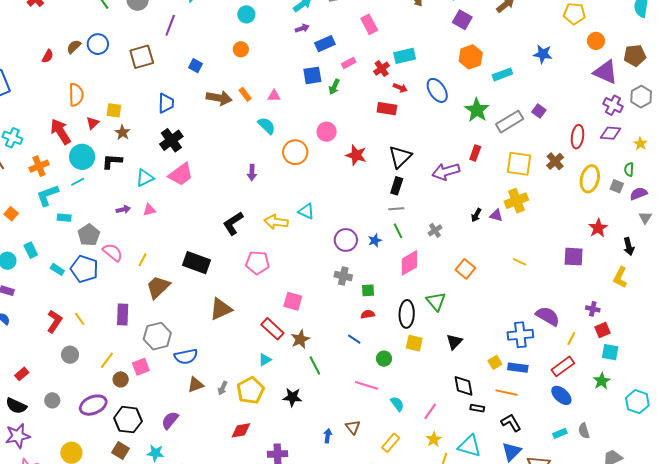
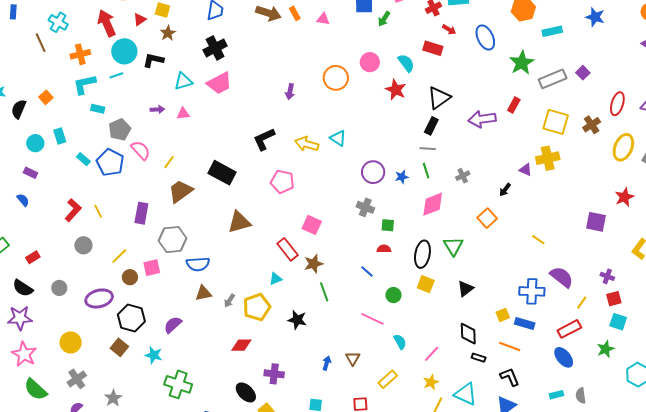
cyan semicircle: (267, 126) -> (406, 63), moved
black arrow: (476, 215) -> (505, 190), moved
yellow line: (520, 262) -> (538, 240), moved

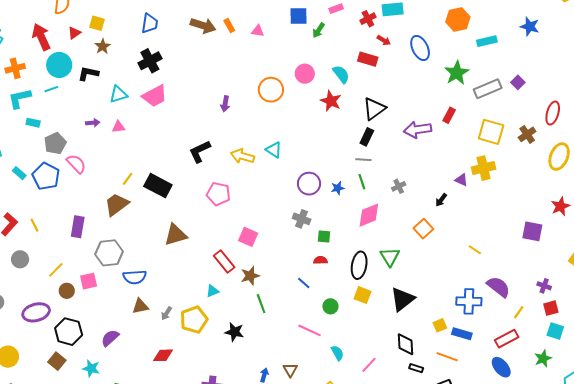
yellow line: (169, 162) -> (128, 179), moved
black triangle: (465, 289) -> (402, 299), size x1.5
red diamond: (241, 345) -> (163, 355), moved

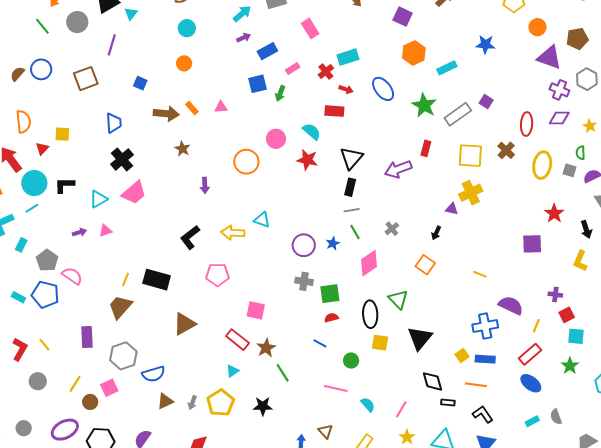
brown star: (103, 46) -> (182, 149), moved
cyan rectangle: (33, 123) -> (21, 245), turned -64
green square: (324, 237) -> (330, 294), size x1.5

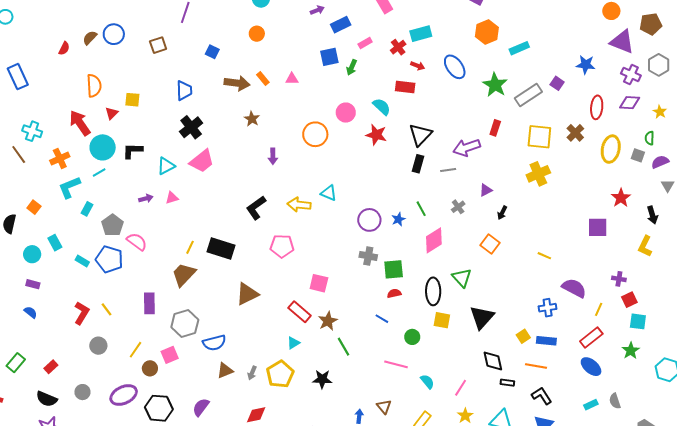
blue star: (485, 44) -> (586, 65), moved
brown square: (86, 79) -> (158, 45), size x0.7
purple triangle: (452, 209) -> (486, 190), moved, turned -40
gray line: (352, 210) -> (448, 170), moved
blue cross: (485, 326) -> (548, 308), size x0.7

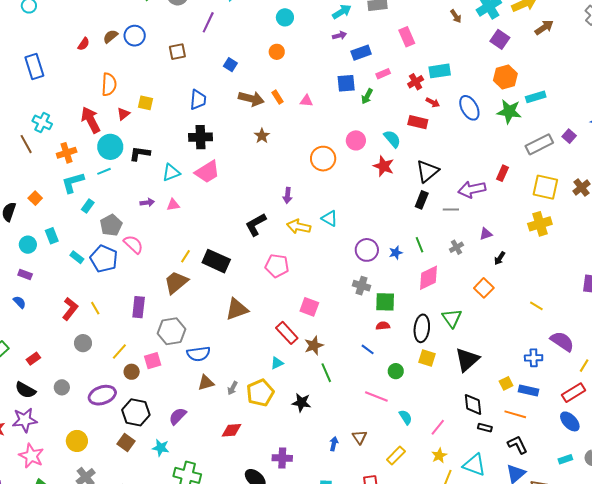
green star: (495, 85) -> (509, 112), moved, turned -30
black cross: (191, 127) -> (201, 137), turned 30
purple arrow: (273, 156) -> (288, 195), moved

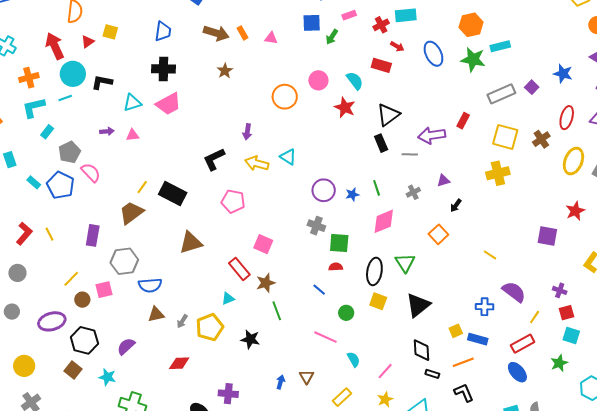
black rectangle: (422, 200) -> (381, 143), turned -48
gray circle: (83, 343) -> (17, 273), moved
orange line: (515, 414) -> (463, 362), turned -40

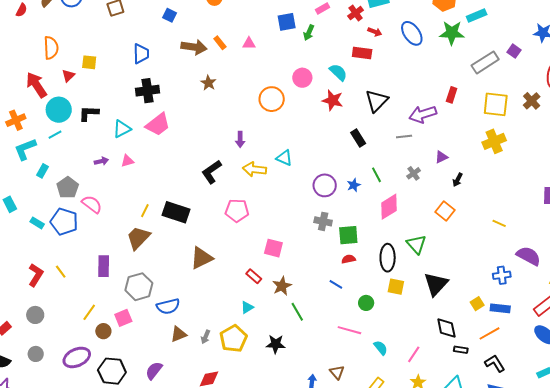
black rectangle: (381, 143) -> (358, 138), moved
red rectangle: (239, 269) -> (254, 276), size x0.7

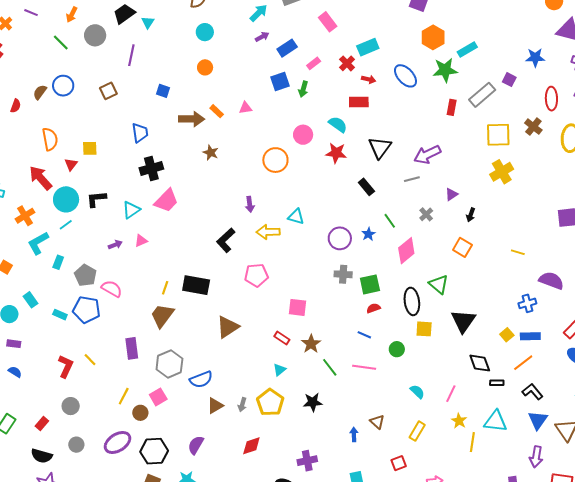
red rectangle: (452, 95) -> (452, 107), moved
pink line: (349, 330) -> (364, 367), moved

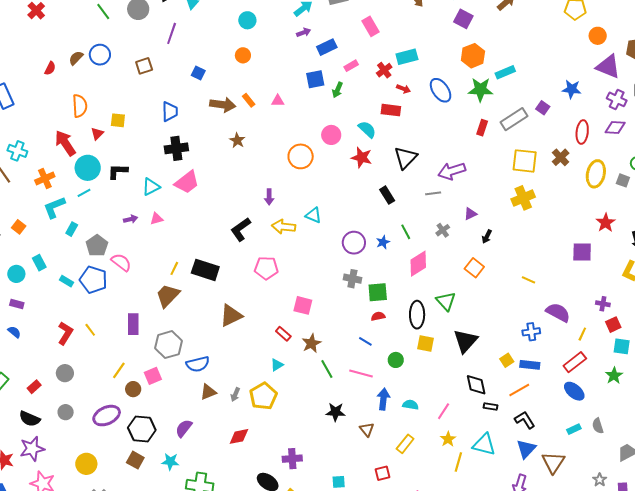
cyan semicircle: (417, 392) -> (410, 405), turned -42
black star: (313, 402) -> (336, 412), moved
blue arrow: (354, 434) -> (383, 399), moved, size x1.5

